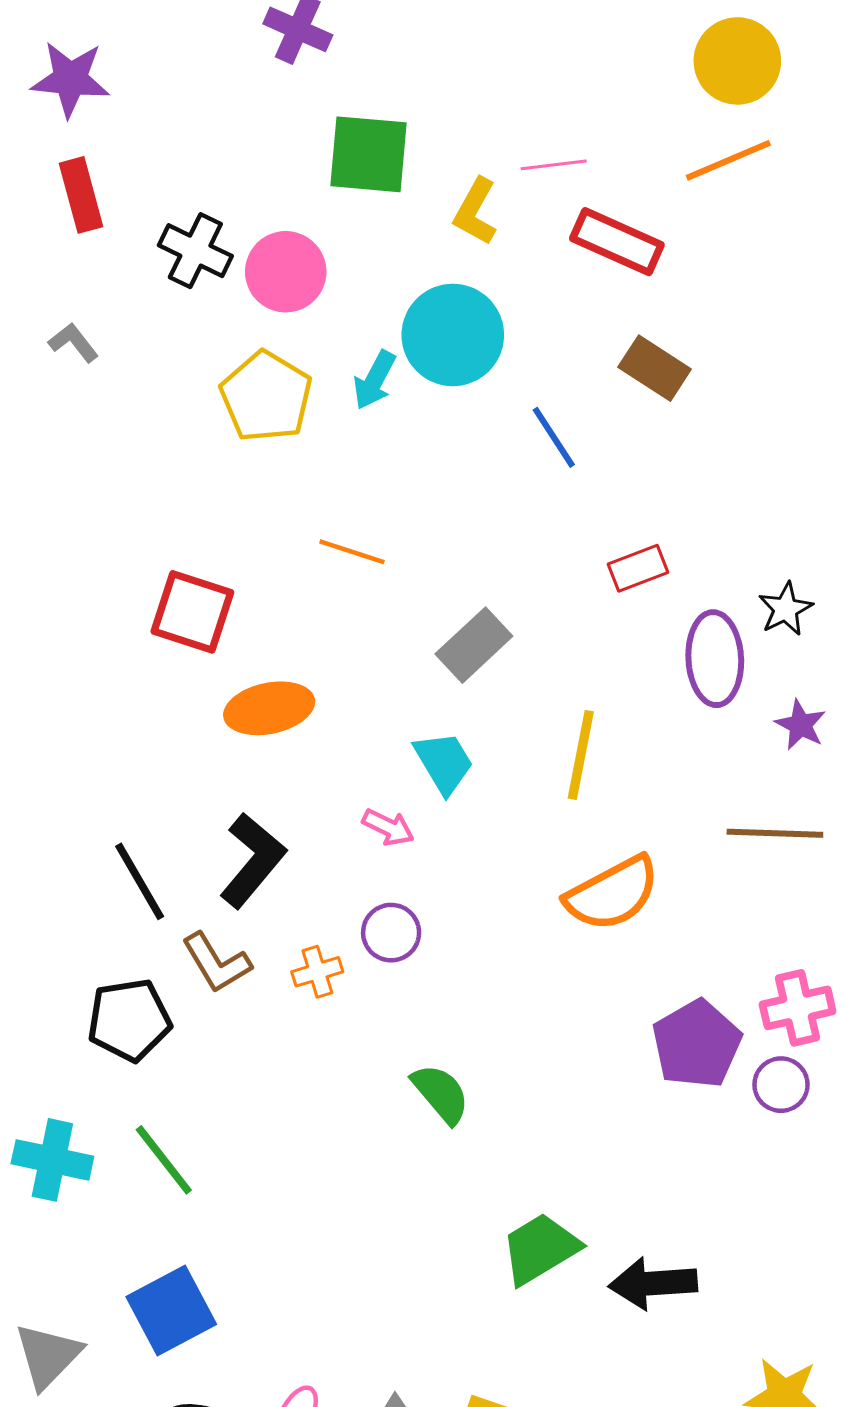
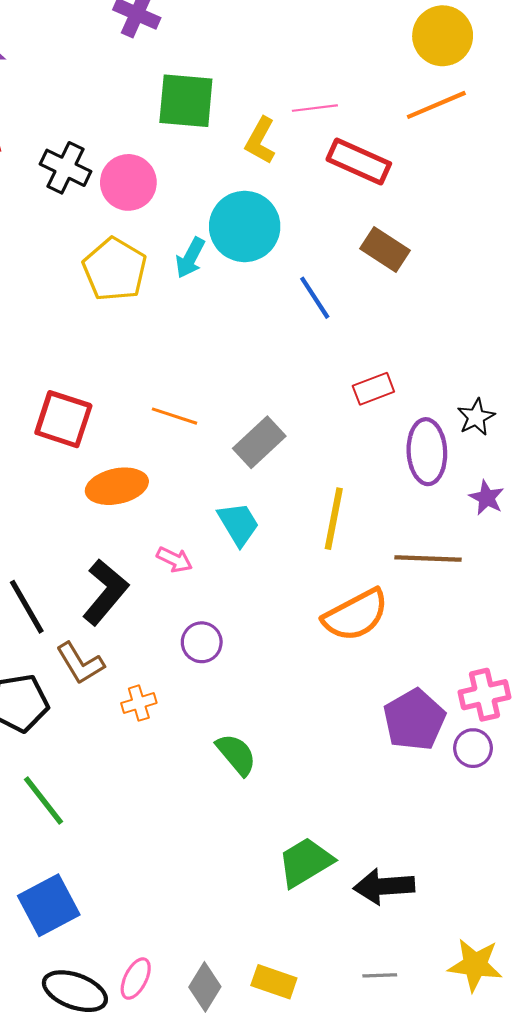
orange line: (352, 552) -> (174, 416), moved
pink arrow: (388, 827) -> (174, 560), moved
brown line: (775, 833) -> (428, 558), moved
orange cross: (317, 972) -> (139, 703), moved

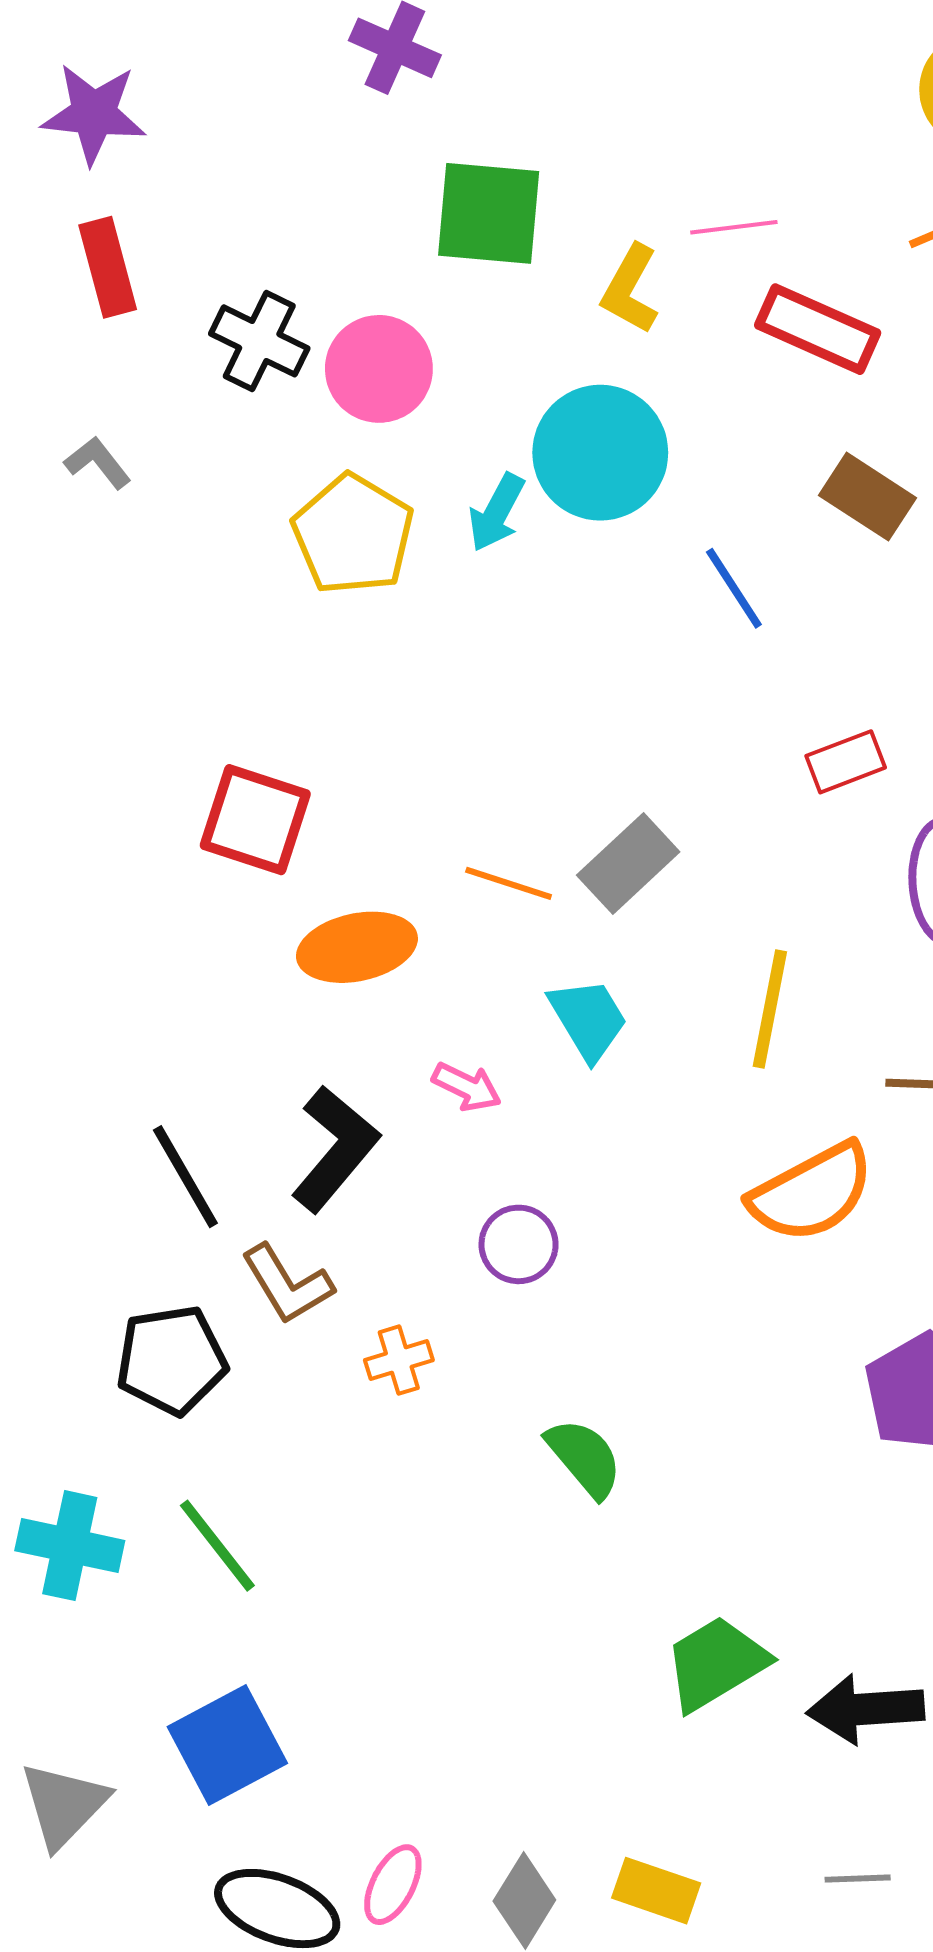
orange line: (174, 416) -> (509, 883), moved

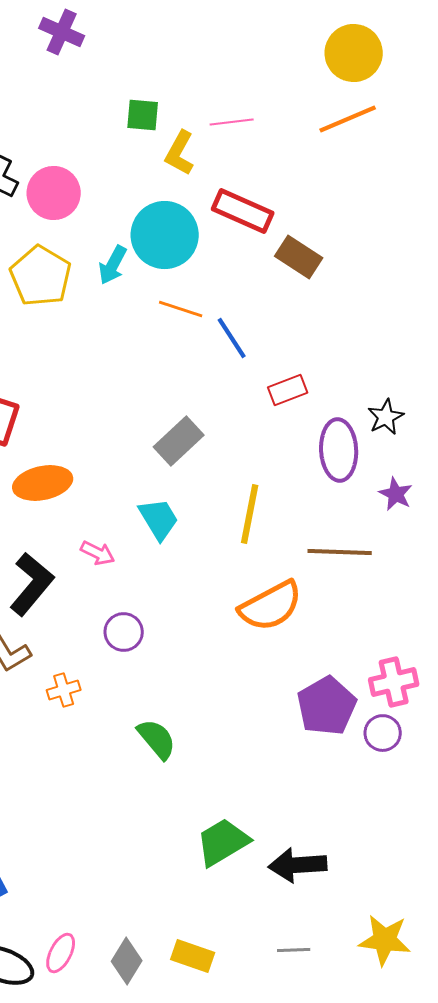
green square: (489, 213) -> (143, 115), moved, size x0.6
red rectangle: (818, 329) -> (243, 211), moved
blue line: (734, 588) -> (232, 338), moved
orange line: (509, 883) -> (181, 309), moved

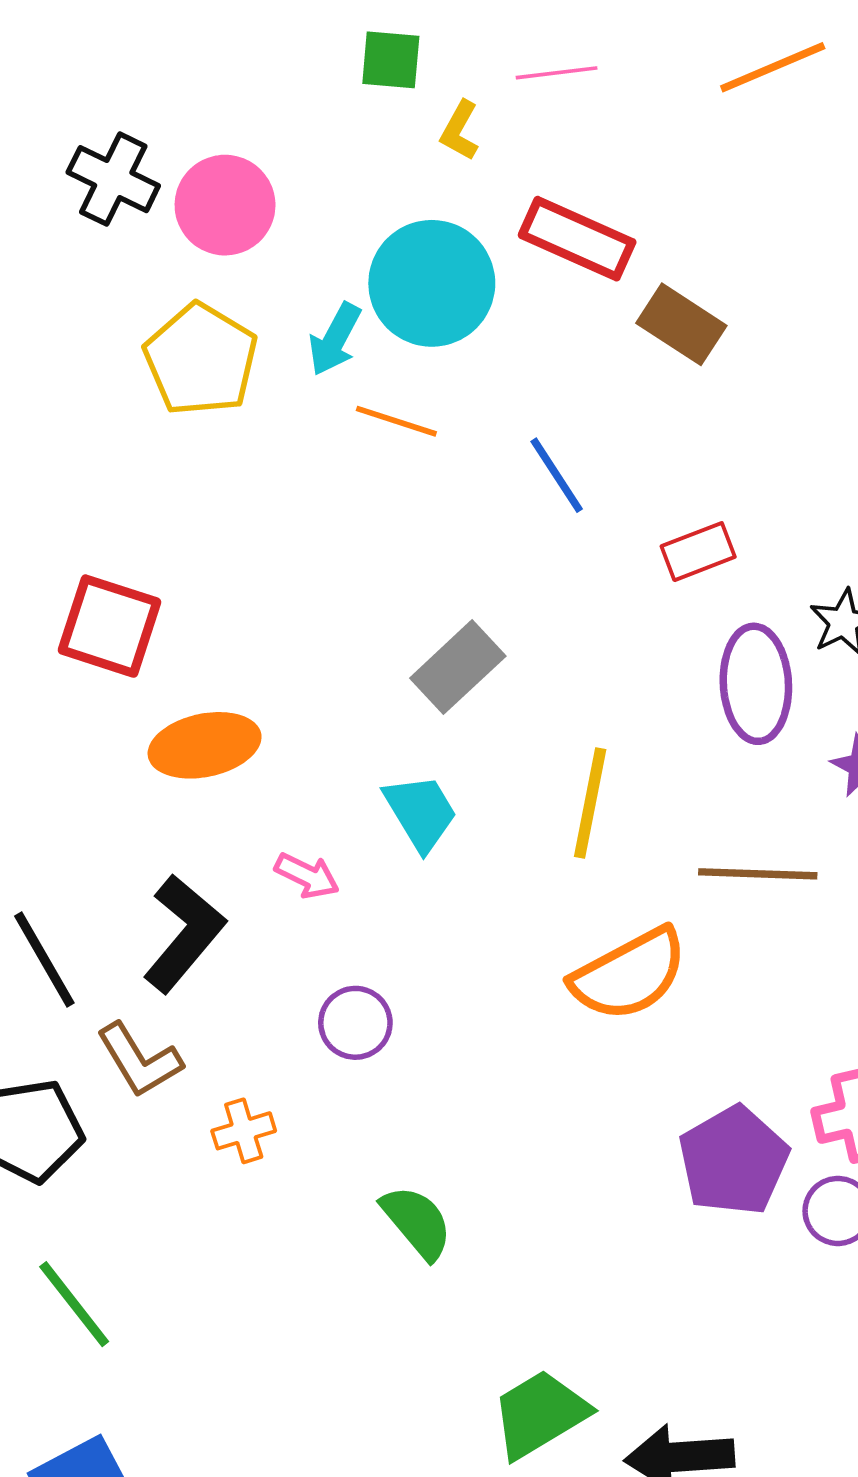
yellow L-shape: (180, 153) -> (460, 131), size x0.7
orange line: (181, 309) -> (396, 421), moved
red rectangle: (288, 390) -> (698, 552), moved

